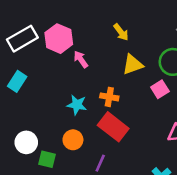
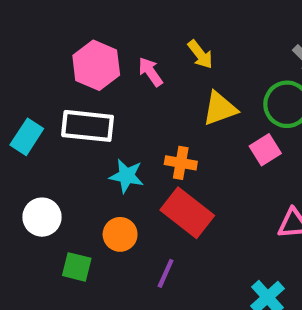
white rectangle: (22, 39) -> (88, 126), moved, turned 36
pink arrow: (81, 59) -> (150, 72), moved
white circle: (26, 142) -> (42, 217), moved

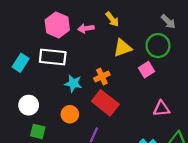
pink arrow: (150, 72) -> (86, 28), turned -63
orange cross: (181, 163) -> (102, 76), turned -35
green square: (77, 267) -> (38, 131), moved

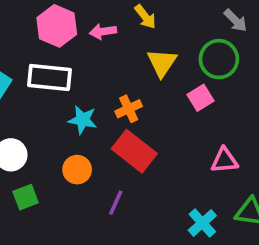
yellow triangle: (122, 48) -> (162, 63), turned -36
green square: (38, 131) -> (26, 197), turned -35

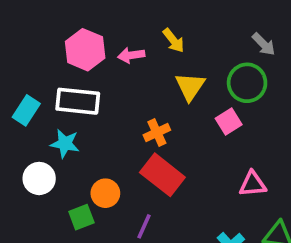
cyan star: (83, 120) -> (65, 144), moved
green square: (26, 197) -> (81, 217), moved

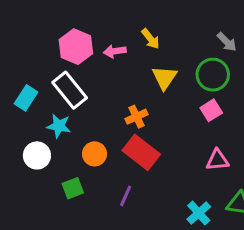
white rectangle: (78, 101) -> (70, 90), turned 45
pink square: (229, 121) -> (211, 110), moved
orange circle: (105, 193) -> (95, 154), moved

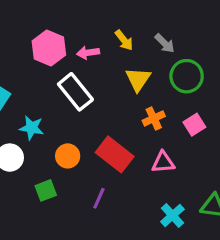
gray arrow: (227, 42) -> (165, 43), moved
white rectangle: (70, 90) -> (75, 92), moved
pink square: (211, 110) -> (194, 125), moved
orange cross: (137, 117) -> (154, 118), moved
pink triangle: (217, 160) -> (163, 162), moved

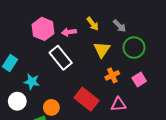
orange circle: (68, 156) -> (51, 107), moved

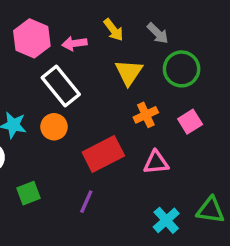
red rectangle: (86, 99) -> (103, 154), turned -65
orange circle: (51, 107) -> (54, 127), moved

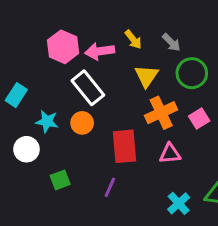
pink arrow: (74, 43) -> (100, 51), size x1.4
orange cross: (146, 115) -> (161, 113), size x1.5
red rectangle: (103, 154) -> (125, 146), turned -68

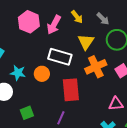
pink arrow: (100, 51) -> (54, 25), turned -54
white rectangle: (88, 88) -> (60, 57), moved, turned -35
pink triangle: (170, 154) -> (116, 104), moved

